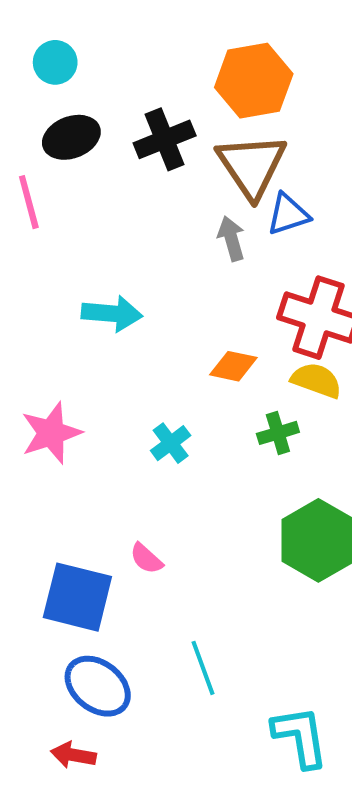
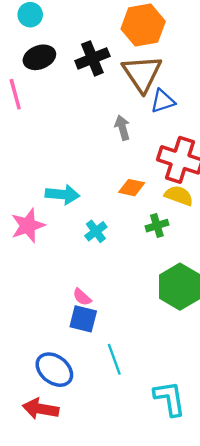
gray arrow: (231, 239) -> (122, 128), moved
cyan arrow: (112, 313) -> (62, 194), moved
blue square: (77, 597) -> (83, 319), moved, size x0.7
red arrow: (73, 755) -> (41, 409), size x1.4

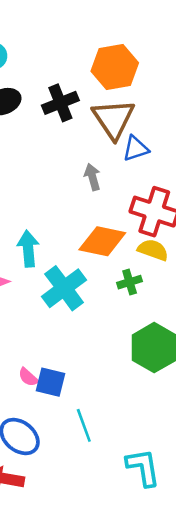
orange diamond: (132, 188) -> (102, 241), size x1.6
cyan arrow: (62, 194) -> (28, 249), turned -100
cyan cross: (96, 231) -> (64, 288), size x1.8
pink semicircle: (82, 297) -> (28, 377), moved

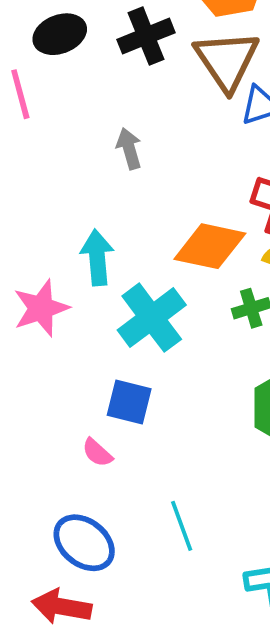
gray arrow: (92, 177) -> (129, 149), moved
blue square: (50, 382) -> (129, 402), moved

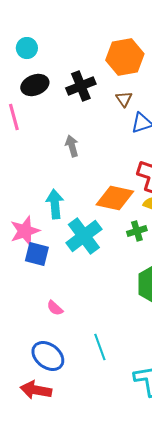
brown triangle: (227, 60) -> (124, 99), size x0.5
blue square: (129, 402) -> (37, 254), moved

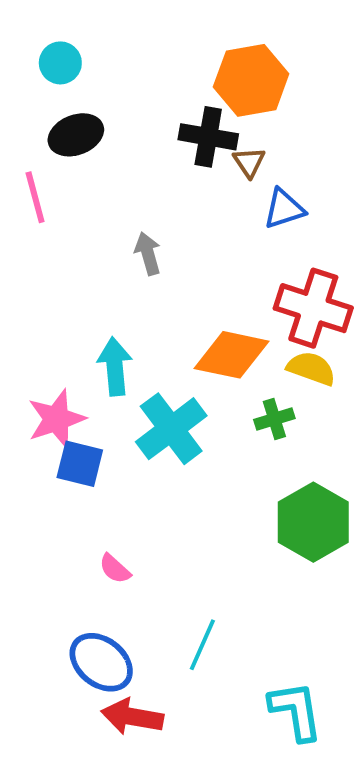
black cross: (81, 86) -> (208, 137), moved, turned 32
cyan line: (100, 347) -> (202, 645), turned 44
red arrow: (36, 390) -> (132, 717), moved

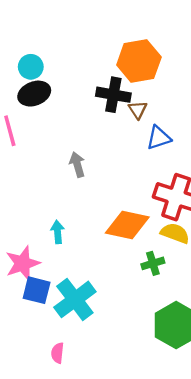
cyan circle: (60, 63) -> (31, 67), moved
cyan arrow: (115, 366) -> (57, 232), size x0.7
cyan cross: (171, 429) -> (75, 299), moved
pink semicircle: (115, 569) -> (57, 353), turned 54

